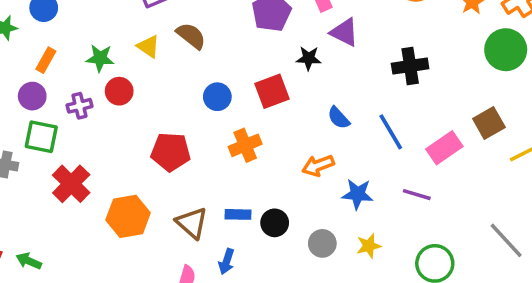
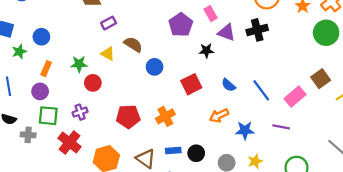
black cross: (410, 66) -> (257, 30), moved
red square: (272, 91) -> (191, 84), moved
blue circle: (217, 97) -> (155, 67), moved
purple cross: (80, 106) -> (80, 112), moved
orange cross: (245, 145) -> (165, 116), moved

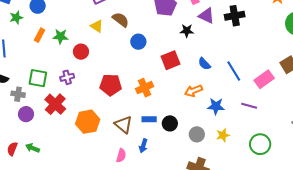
green star: (79, 64) -> (60, 36), moved
purple circle: (40, 91) -> (26, 114), moved

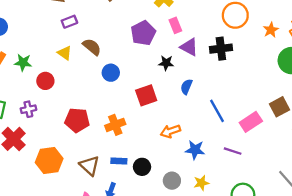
blue semicircle: (204, 64) -> (186, 87), moved, turned 64

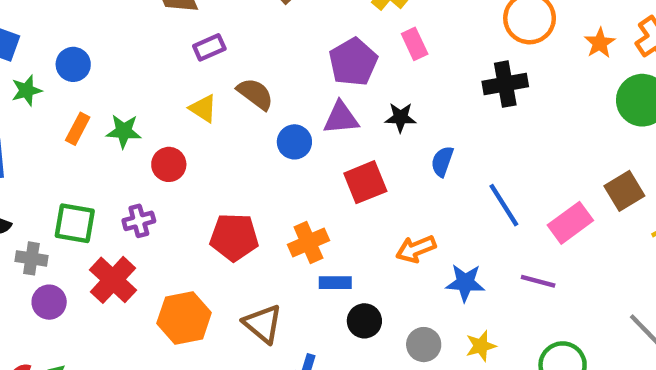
purple triangle: (189, 47) -> (341, 118), moved, turned -30
blue rectangle: (119, 161) -> (335, 283), moved

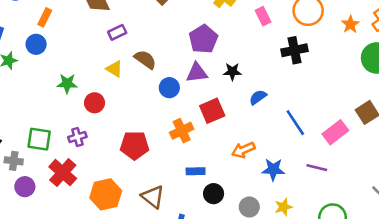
pink rectangle: (415, 44) -> (263, 16), moved
orange rectangle: (78, 129) -> (45, 17), moved
blue semicircle: (442, 161) -> (258, 97), turned 36
orange cross: (308, 243) -> (182, 131), moved

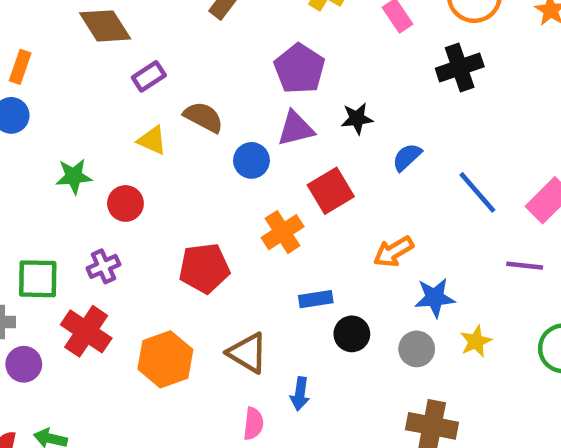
blue star: (273, 169) -> (435, 298), moved

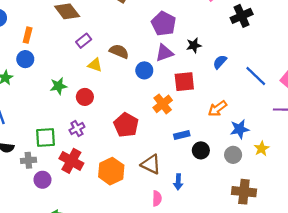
purple rectangle: (149, 76) -> (84, 41), moved
red square: (331, 191) -> (184, 82), turned 30
red pentagon: (204, 268) -> (126, 125), turned -30

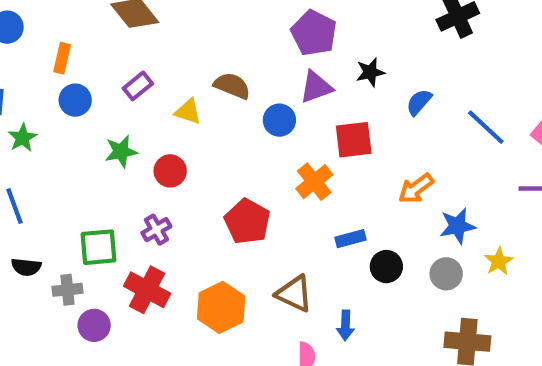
purple rectangle: (84, 41) -> (138, 86), moved
blue circle: (25, 59) -> (75, 100), moved

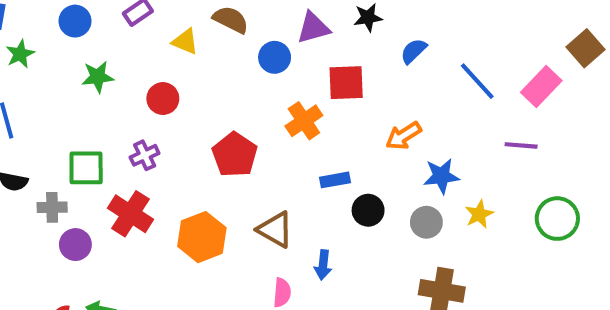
green star: (121, 151) -> (98, 77), moved

